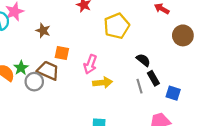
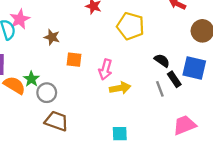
yellow pentagon: (117, 26) -> (130, 26), turned -30
brown trapezoid: (48, 71) -> (56, 121), moved
blue square: (173, 93) -> (194, 68), moved, size x1.5

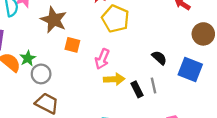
yellow pentagon: (130, 26) -> (115, 19), moved
brown star: (52, 37) -> (54, 20), size x1.6
black rectangle: (174, 79) -> (137, 89), moved

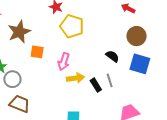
brown star: (54, 20) -> (19, 32), turned 30
brown circle: (203, 34) -> (137, 36), moved

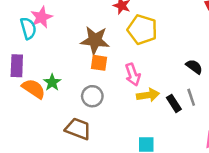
brown star: (19, 32) -> (95, 40), moved, turned 30
pink arrow: (64, 62) -> (133, 75), turned -36
gray circle: (12, 79) -> (92, 96), moved

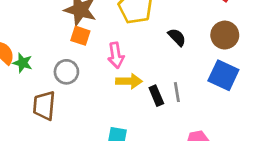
black semicircle: (194, 67) -> (177, 37), moved
green star: (52, 82) -> (23, 63), moved, turned -30
brown trapezoid: (78, 129) -> (44, 106), turned -116

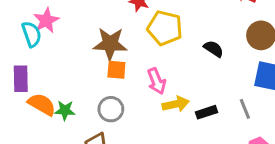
gray line: (177, 92) -> (245, 109), moved
black rectangle: (156, 96) -> (207, 112), turned -72

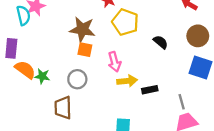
gray line: (245, 109) -> (182, 102), moved

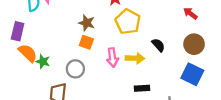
brown star: (82, 29) -> (87, 23), size x0.7
yellow arrow: (127, 81) -> (135, 58), moved

